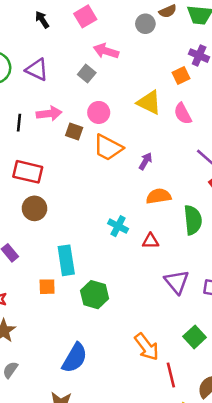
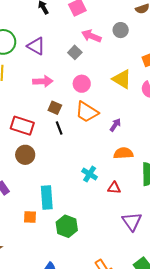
gray circle: (145, 24) -> (121, 30), moved
black line: (19, 123) -> (59, 128), moved, turned -32
brown square: (74, 131) -> (55, 108), moved

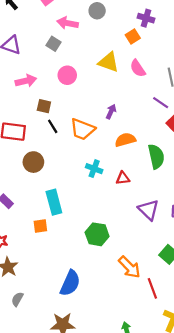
orange trapezoid: (87, 112) -> (82, 129), moved
brown circle: (25, 155) -> (33, 162), moved
green hexagon: (67, 226) -> (97, 234), moved

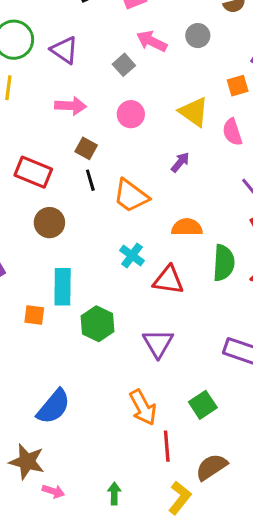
purple arrow: (111, 112) -> (180, 162), moved
red triangle: (123, 178) -> (168, 280), size x1.5
purple triangle: (148, 210) -> (158, 343), moved
green hexagon: (97, 234) -> (98, 324), moved

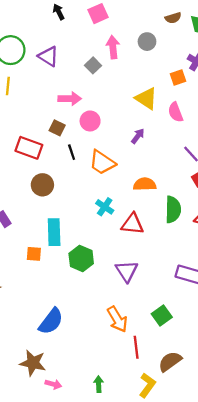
pink arrow: (152, 41) -> (113, 47), turned 60
pink arrow: (71, 106) -> (70, 99), moved
pink circle: (131, 114) -> (90, 121), moved
brown square: (86, 148) -> (57, 128), moved

